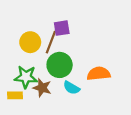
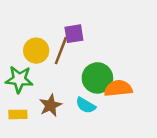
green circle: (60, 65) -> (97, 78), moved
green star: (26, 77) -> (19, 79), moved
brown star: (42, 88) -> (50, 105), turned 30

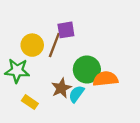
brown star: (50, 105) -> (61, 88), moved
cyan semicircle: (86, 105) -> (76, 94), turned 96
yellow rectangle: (18, 114) -> (30, 102), moved, turned 35

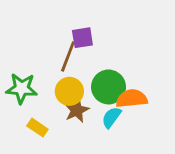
yellow circle: (32, 45) -> (69, 91), moved
cyan semicircle: (76, 94) -> (111, 117), moved

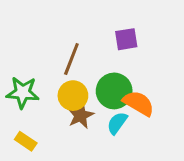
purple square: (82, 38) -> (126, 39), moved
orange semicircle: (132, 99) -> (138, 103), turned 36
yellow rectangle: (37, 128) -> (26, 141), moved

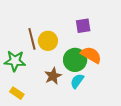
brown line: (71, 59) -> (32, 39), moved, turned -35
yellow circle: (73, 96) -> (48, 41), moved
orange semicircle: (138, 103) -> (91, 55), moved

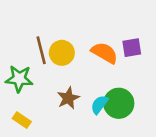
purple square: (83, 26) -> (132, 48), moved
orange semicircle: (91, 55) -> (105, 53), moved
green circle: (75, 60) -> (119, 103), moved

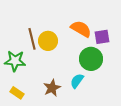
orange semicircle: (105, 53) -> (81, 29), moved
brown star: (68, 98) -> (52, 88), moved
green circle: (119, 103) -> (91, 59), moved

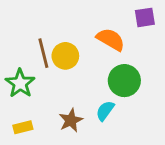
purple square: (102, 37) -> (145, 17), moved
green star: (15, 61) -> (20, 83), turned 30
yellow rectangle: (17, 93) -> (23, 127), turned -48

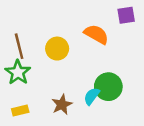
brown line: (43, 53) -> (19, 46), moved
green circle: (124, 81) -> (108, 87), moved

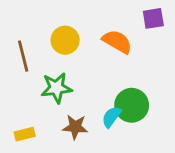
yellow circle: (57, 49) -> (65, 40), moved
green star: (18, 72) -> (56, 88), moved, turned 30
brown star: (62, 105) -> (75, 127), turned 30

